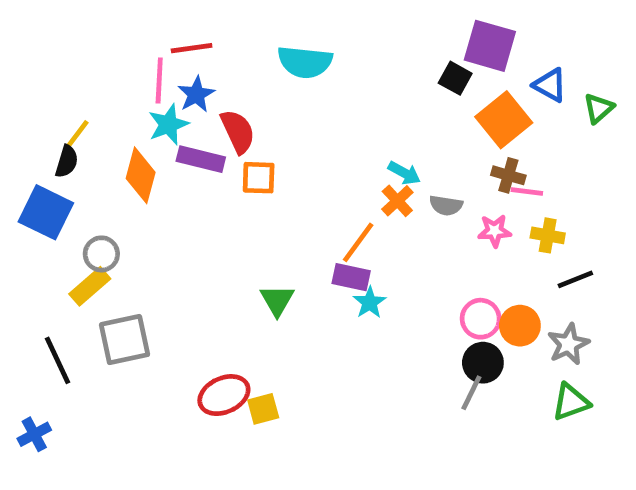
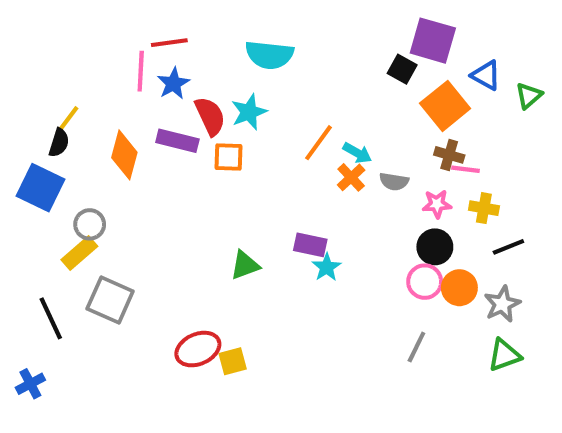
cyan star: (168, 124) -> (249, 112), moved
orange line: (358, 242) -> (318, 143), moved
green triangle: (277, 300) -> (245, 265), turned 40
gray square: (124, 340) -> (110, 300), turned 36
black circle: (483, 363) -> (435, 247), moved

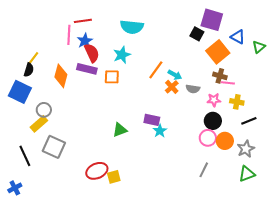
red semicircle: (210, 116) -> (92, 53), moved

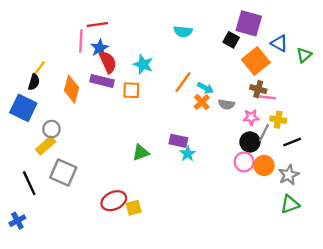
cyan semicircle: (132, 27) -> (183, 32), moved, size x0.7
cyan star: (122, 55) -> (143, 64), turned -30
gray line: (204, 170) -> (264, 133), moved

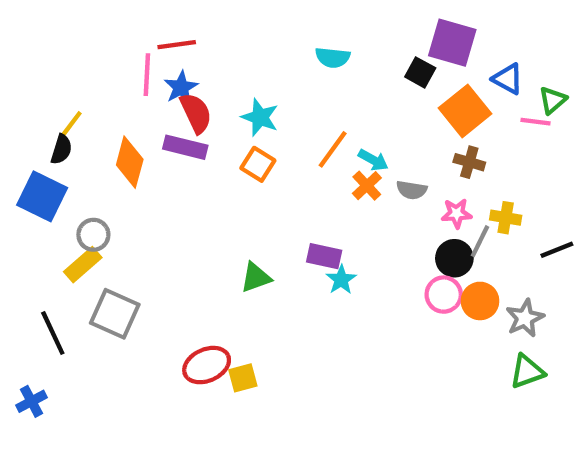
orange square: (131, 90) -> (258, 164), moved, turned 30
pink line: (268, 97) -> (536, 122), moved
black line: (292, 142) -> (557, 250), moved

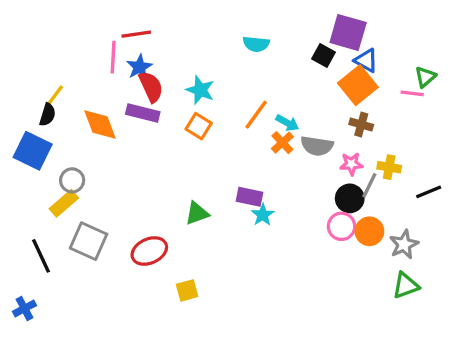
blue triangle: (508, 79) -> (366, 60), moved
orange diamond: (130, 162) -> (100, 125), turned -36
gray semicircle: (412, 190) -> (317, 146), size x1.4
red ellipse: (207, 365) -> (149, 251), moved

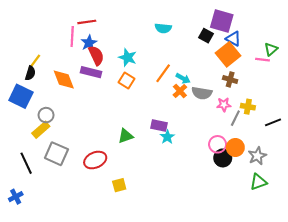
black circle: (350, 198) -> (223, 158), moved

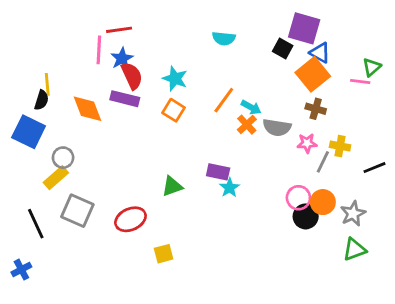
yellow line: (35, 62) -> (47, 84), turned -42

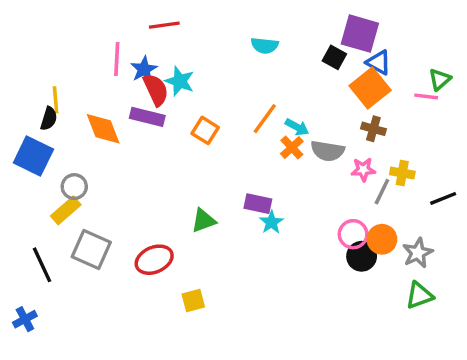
red line: (119, 30) -> (164, 25), moved
cyan star: (175, 79) -> (180, 81), moved

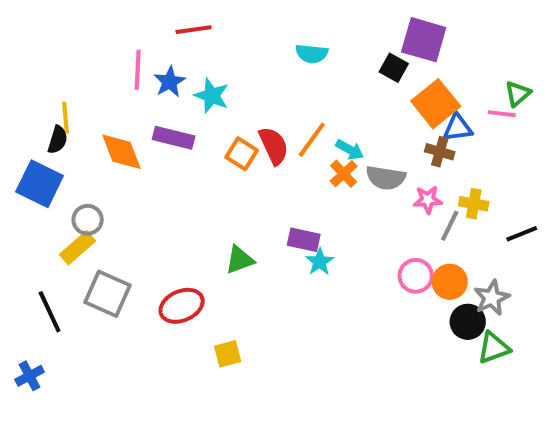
blue triangle: (379, 62) -> (458, 128), moved, turned -36
red semicircle: (156, 90) -> (274, 146), moved
black circle: (362, 256) -> (468, 322), moved

